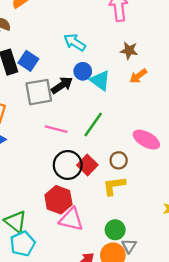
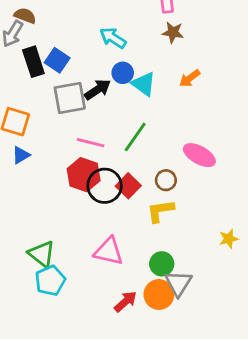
brown star: (129, 50) -> (173, 32), moved
red hexagon: (58, 200) -> (84, 175), moved
gray triangle: (129, 246) -> (178, 283), size x1.5

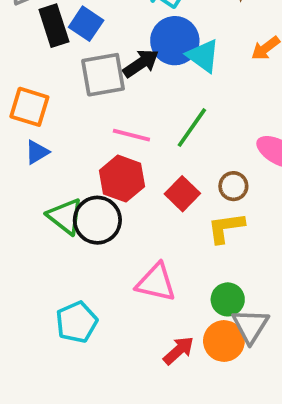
blue circle: (123, 73) -> (175, 41), size x1.6
black circle: (105, 186) -> (97, 220), moved
green triangle: (42, 254) -> (65, 216), moved

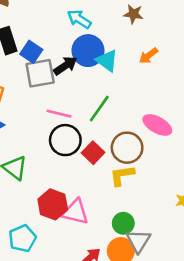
blue square: (86, 24) -> (31, 52), moved
red hexagon: (122, 179) -> (53, 204), moved
brown circle: (233, 186) -> (127, 148), size x1.6
black circle: (97, 220) -> (65, 140), moved

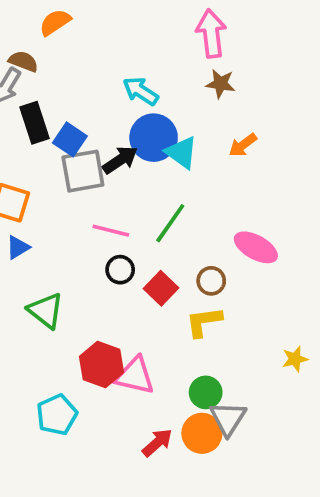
black circle: (65, 140) -> (120, 270), size x0.6
brown circle: (127, 148) -> (211, 281), size x0.6

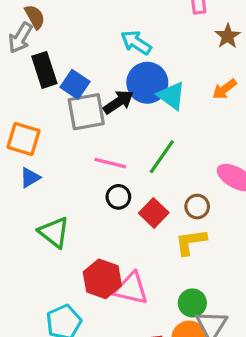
brown semicircle: (23, 61) -> (35, 17), turned 40
brown star: (221, 84) -> (228, 36), moved, turned 30

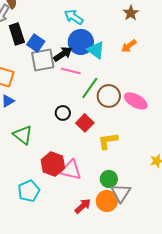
pink line: (110, 163) -> (71, 71), moved
brown circle: (197, 207) -> (109, 96), moved, size x1.5

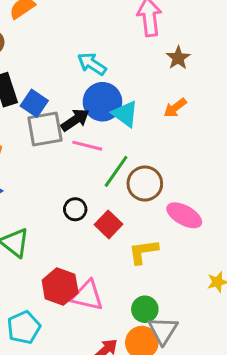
pink ellipse: (136, 101) -> (184, 215), moved

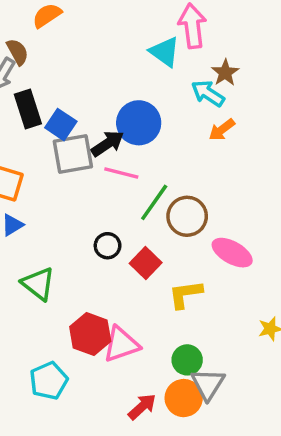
cyan arrow: (92, 64) -> (208, 93), moved
cyan triangle: (125, 114) -> (165, 52), moved
pink triangle: (87, 296) -> (121, 344), turned -32

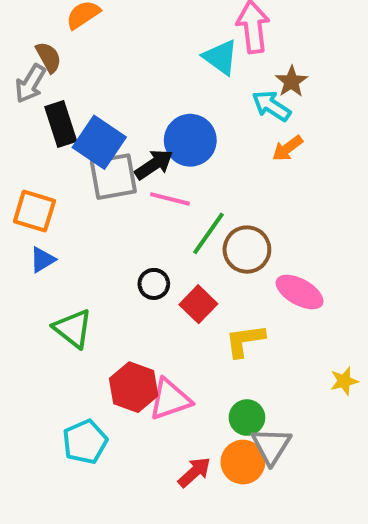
blue square: (61, 125) -> (99, 142), size x1.4

